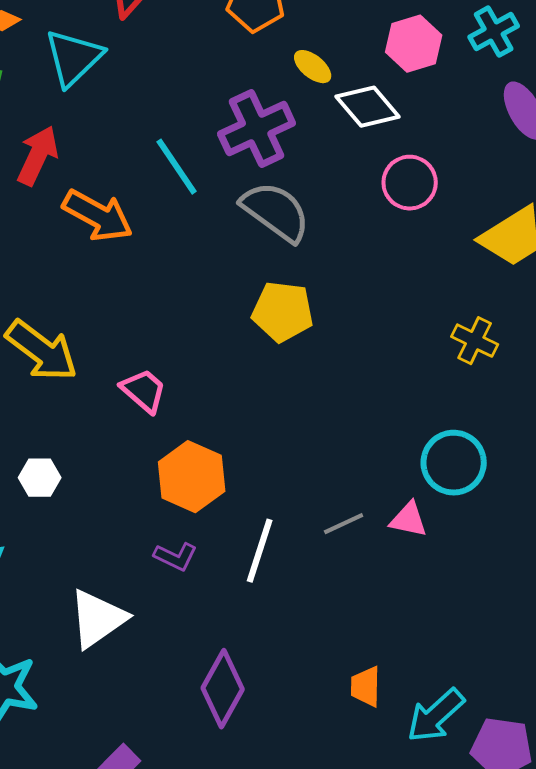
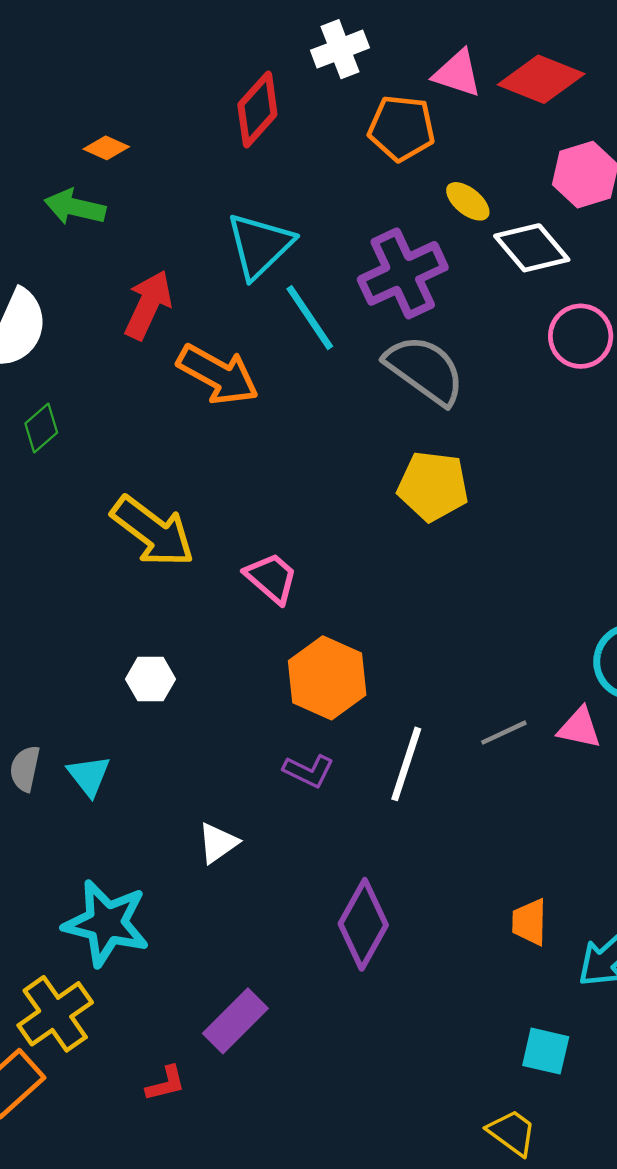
cyan triangle: (74, 58) -> (260, 245), moved
white triangle: (98, 619) -> (218, 843), size x0.6

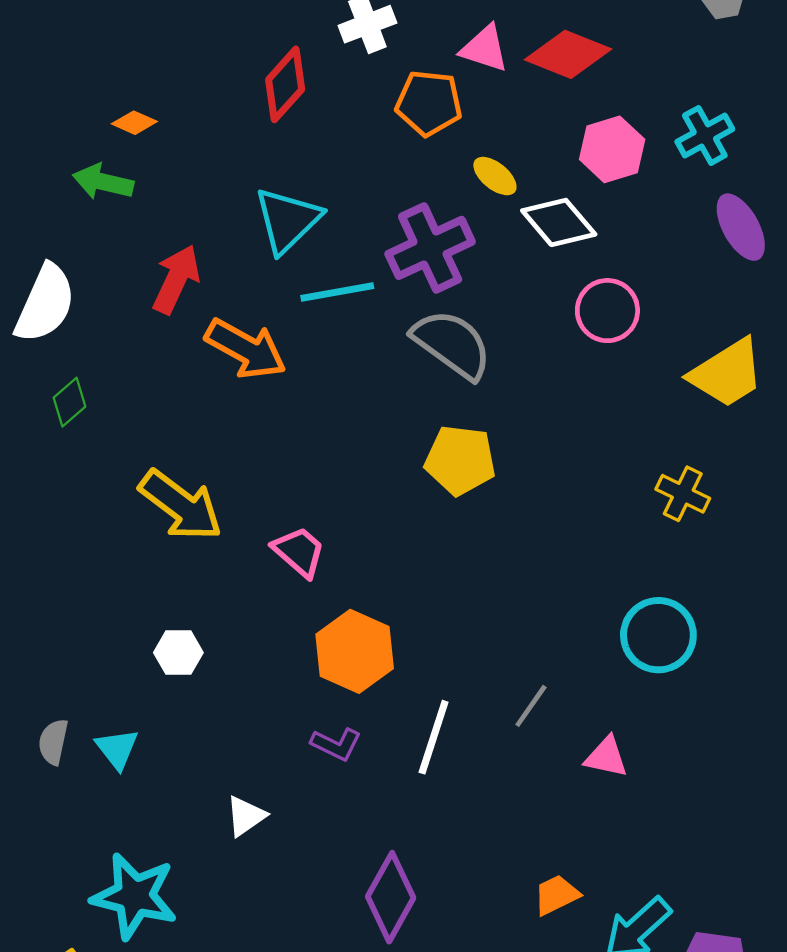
cyan line: (310, 318) -> (337, 292), turned -66
pink triangle: (579, 728) -> (606, 757), moved
gray line: (504, 733) -> (531, 706), turned -30
orange trapezoid: (529, 922) -> (556, 895), turned 63

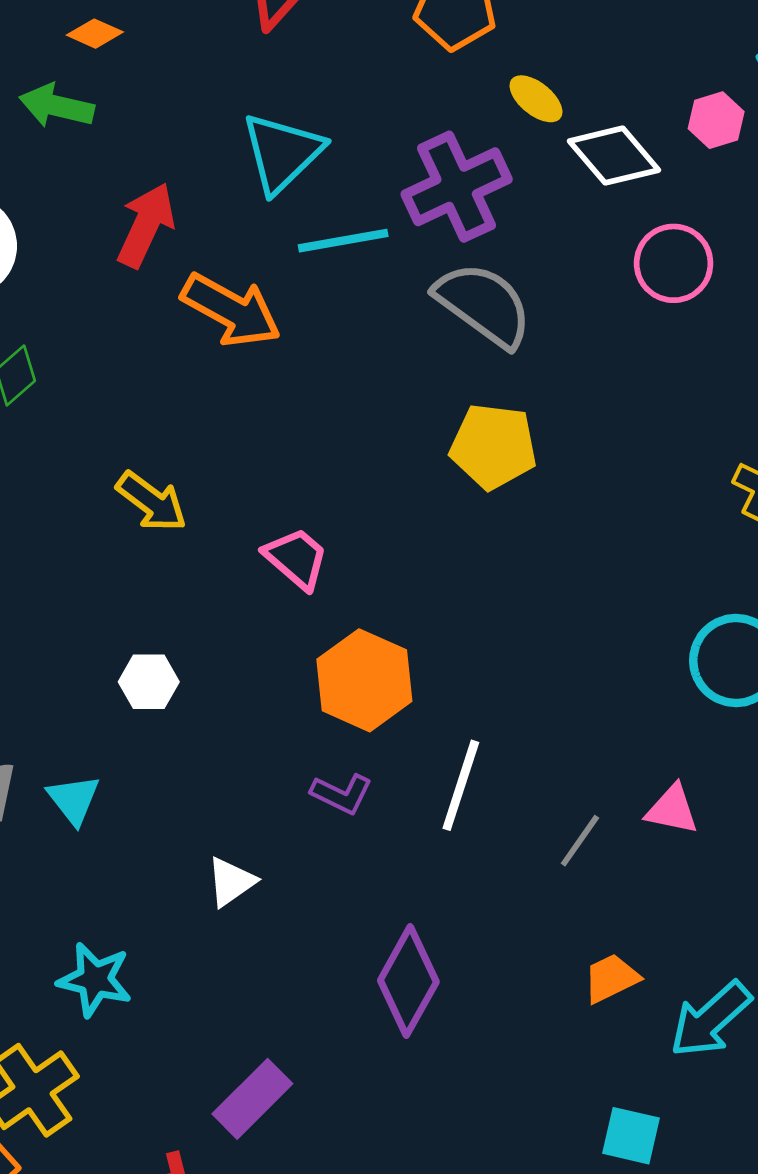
pink hexagon: (612, 149) -> (716, 120), moved, size x0.7
yellow arrow: (181, 505) -> (152, 502), size x0.7
gray line: (531, 706) -> (580, 841), moved
cyan star: (134, 896) -> (95, 980), size x0.7

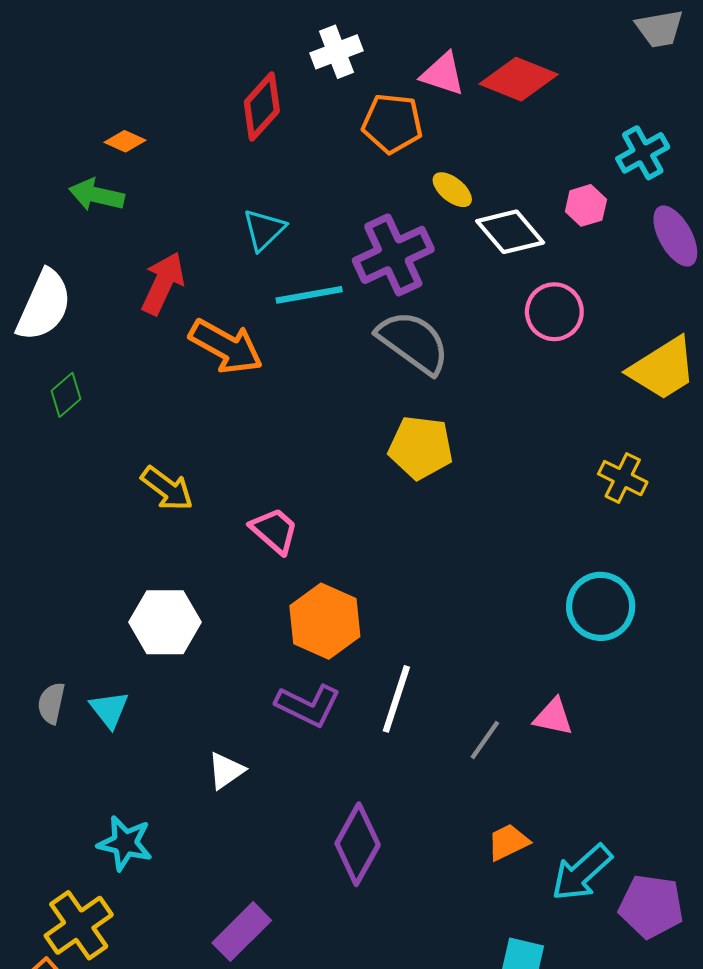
cyan triangle: (282, 153) -> (264, 230), size x0.7
white hexagon: (149, 682) -> (165, 622), size x1.6
purple L-shape: (342, 794) -> (308, 705), size x1.4

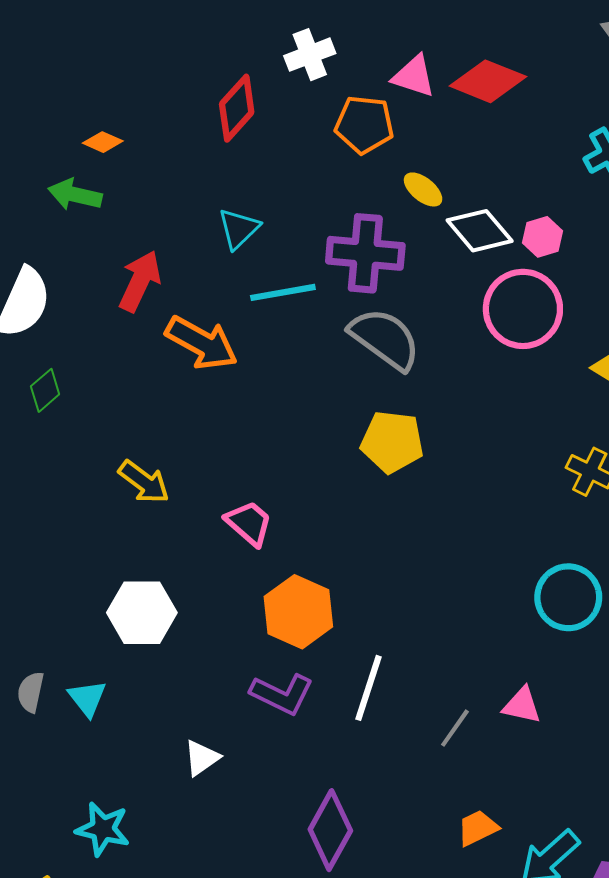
pink hexagon: (586, 205) -> (542, 237), moved
purple cross: (393, 255) -> (365, 253), turned 30
pink circle: (554, 312) -> (523, 309), size x1.4

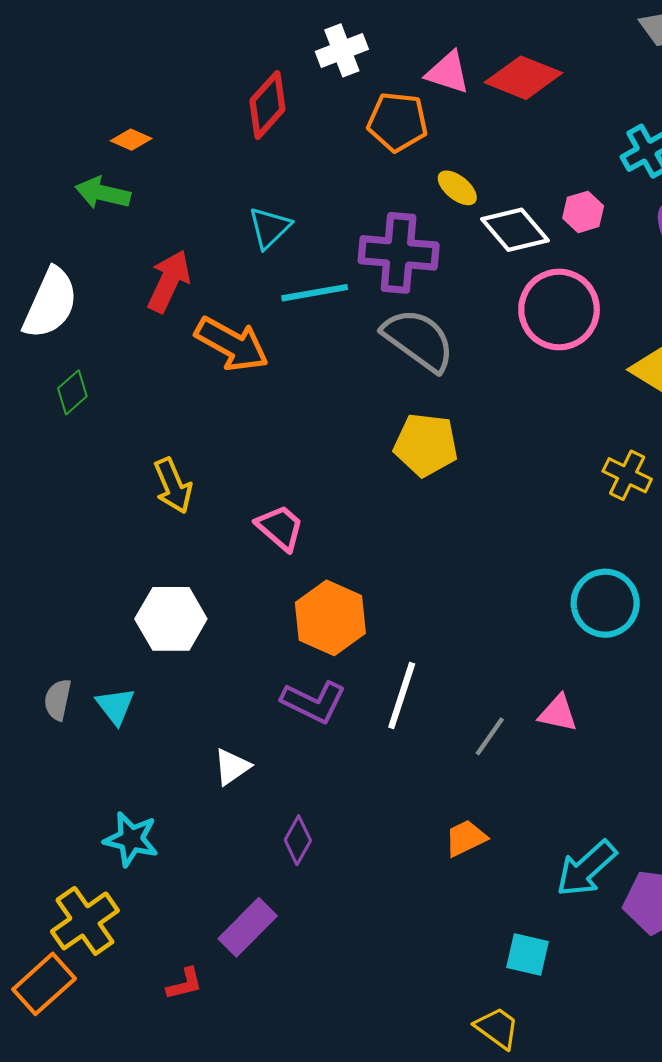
pink hexagon: (542, 237) -> (583, 212), moved
yellow arrow: (144, 482) -> (173, 486), turned 30
orange trapezoid: (478, 828) -> (466, 838), moved
purple diamond: (330, 830) -> (298, 840), moved, size x0.6

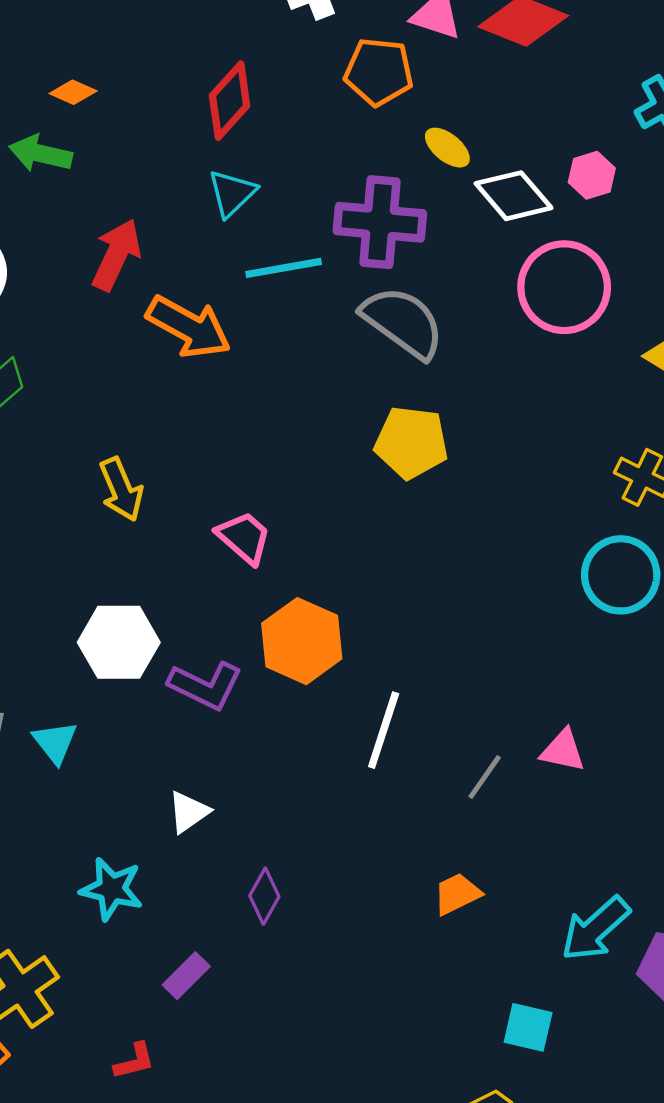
red diamond: (267, 105) -> (230, 101), moved
cyan circle: (605, 603) -> (621, 575), moved
purple L-shape: (314, 702) -> (205, 686), moved
cyan star: (131, 839) -> (112, 889), moved
purple rectangle: (248, 927) -> (186, 976), moved, size x0.7

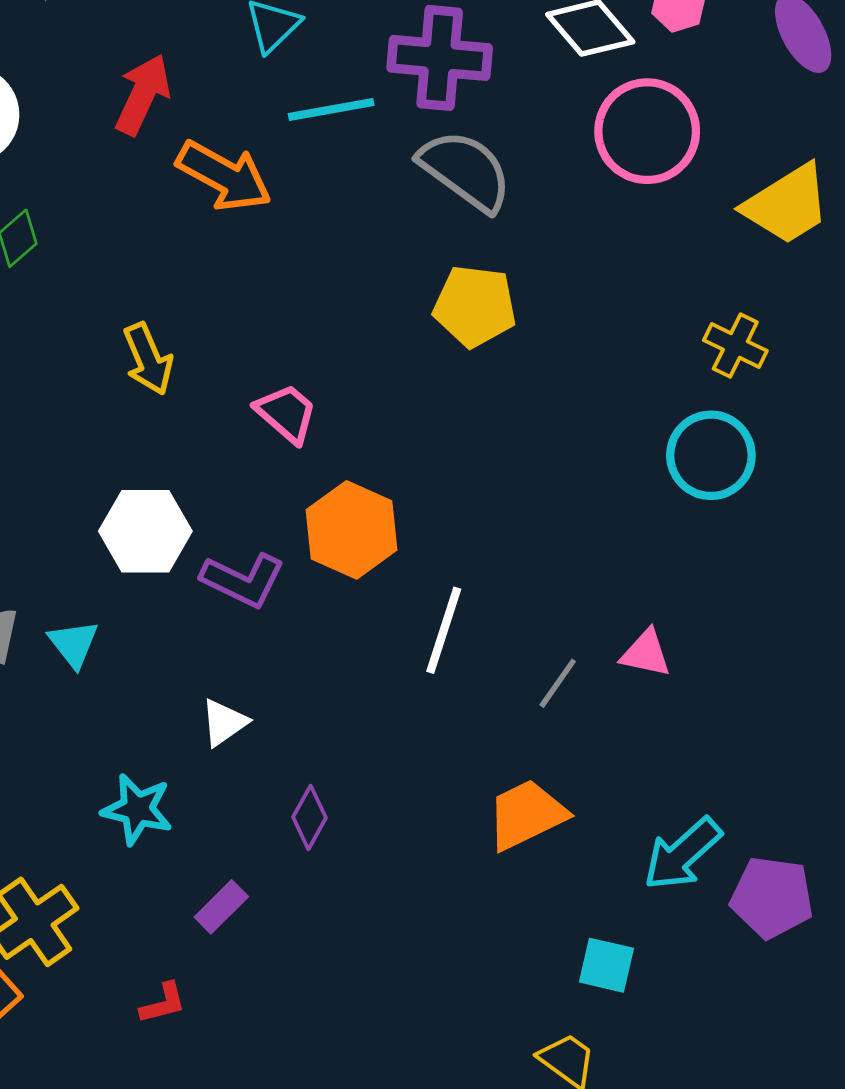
orange trapezoid: (457, 894) -> (526, 815), size x1.5

